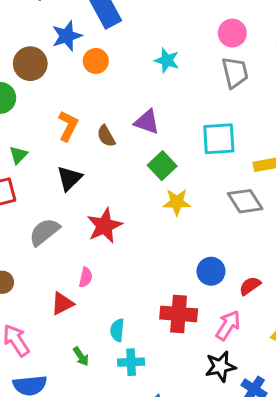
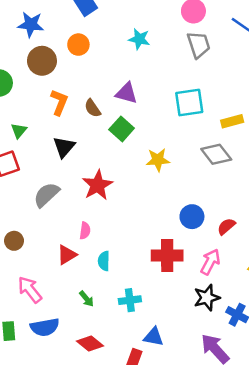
blue star: (67, 36) -> (31, 24), moved, turned 30
brown circle: (30, 64) -> (42, 61), moved
green square: (162, 166) -> (122, 129), moved
cyan semicircle: (117, 330) -> (104, 261), moved

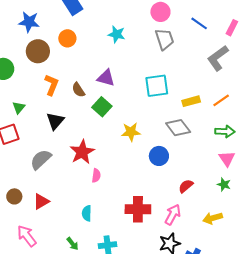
blue circle: (192, 217) -> (159, 156), moved
pink semicircle: (85, 231) -> (96, 176), moved
red triangle: (67, 255) -> (41, 201), moved

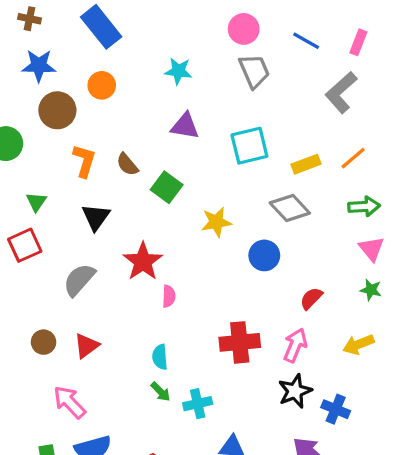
purple triangle: (106, 78) -> (185, 126), moved
green arrow: (73, 244) -> (161, 392), moved

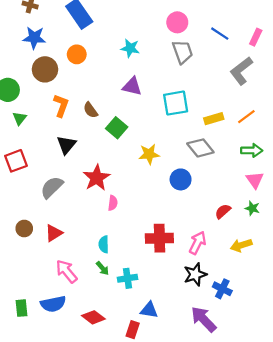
green triangle: (36, 202) -> (20, 118), moved
red semicircle: (311, 298) -> (223, 211), moved
pink arrow: (69, 402) -> (66, 271), moved

